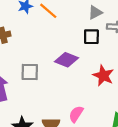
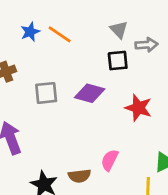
gray triangle: (95, 13) -> (119, 30), turned -40
gray square: (30, 72) -> (46, 93), moved

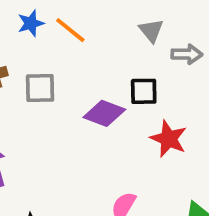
black square: (118, 61) -> (144, 91), moved
gray square: (46, 93) -> (40, 88), moved

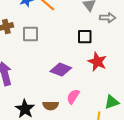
purple diamond: (104, 113) -> (61, 70), moved

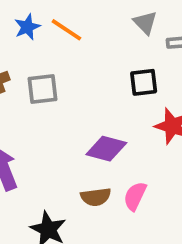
brown semicircle: (51, 106) -> (96, 197), moved

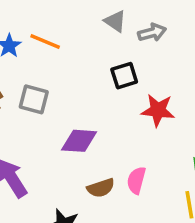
gray square: (42, 89) -> (34, 99), turned 32
purple diamond: (106, 149) -> (79, 141), moved

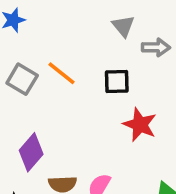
orange line: (45, 41) -> (61, 73), moved
purple diamond: (79, 141) -> (31, 152), moved, turned -69

